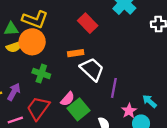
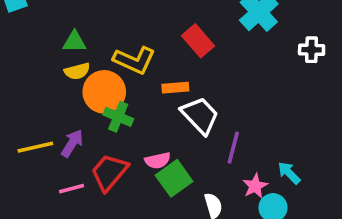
yellow L-shape: (35, 19) -> (134, 60), moved
orange circle: (32, 42) -> (104, 92), moved
pink semicircle: (68, 99) -> (158, 160), turned 32

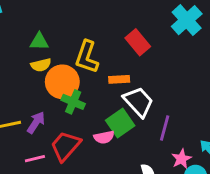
yellow L-shape: (134, 60) -> (87, 57), turned 84
green square: (174, 178) -> (120, 123), moved

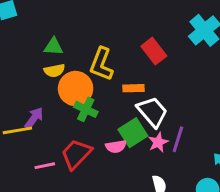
purple arrow: (36, 122) -> (34, 118), moved
pink star: (181, 159) -> (158, 142), moved

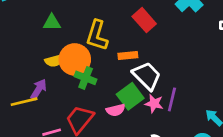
yellow semicircle: (54, 71) -> (54, 61), moved
pink star: (158, 142) -> (154, 104), turned -30

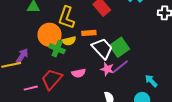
yellow semicircle: (54, 61) -> (69, 41), moved
green square: (130, 96) -> (120, 47), moved
purple line: (172, 99) -> (121, 66), turned 36

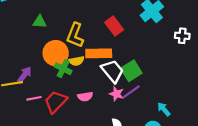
orange rectangle: (89, 33) -> (99, 53), size x1.6
pink line: (31, 88) -> (34, 98), moved

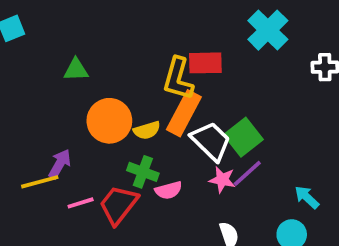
red rectangle: (114, 26) -> (205, 63), turned -48
yellow L-shape: (75, 35) -> (178, 79), moved
orange rectangle: (99, 53) -> (184, 113), turned -55
green cross: (63, 69) -> (143, 172), moved

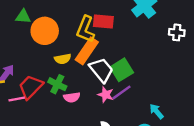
orange circle: (109, 121) -> (45, 31), moved
red trapezoid: (118, 205) -> (31, 87), moved

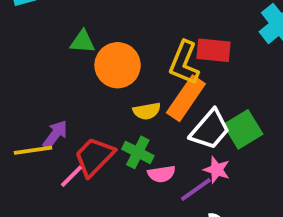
white trapezoid: (101, 70) -> (210, 130), turned 80
purple line: (122, 92) -> (196, 189), moved
pink line: (17, 99) -> (71, 176), turned -35

